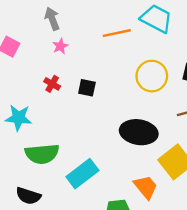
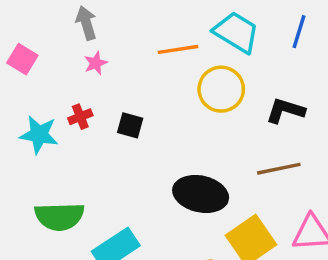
yellow circle: (152, 76) -> (221, 89), moved
red cross: (52, 84) -> (80, 117), turned 35
cyan star: (18, 118) -> (39, 135), moved

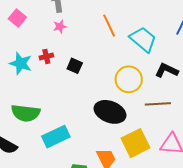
cyan trapezoid: (236, 32) -> (143, 39), moved
orange line: (178, 49) -> (109, 26), turned 65
yellow circle: (221, 89) -> (129, 79), moved

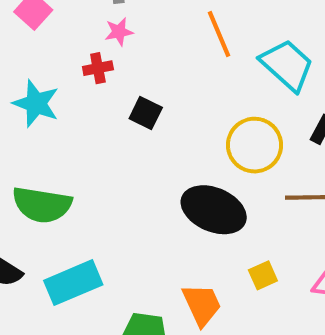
red cross: (46, 57) -> (98, 68), moved
cyan rectangle: (56, 137) -> (73, 283), moved
yellow square: (136, 143) -> (263, 275), size x0.5

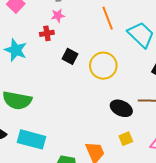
yellow circle: (255, 145) -> (103, 66), moved
black ellipse: (214, 210) -> (121, 108), moved, size x0.7
cyan rectangle: (73, 283) -> (32, 139), turned 36

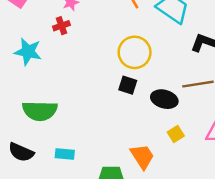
black square: (70, 56) -> (128, 85), moved
cyan rectangle: (32, 139) -> (65, 154), size x0.6

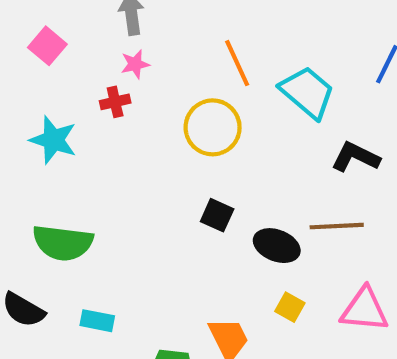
yellow circle: (135, 52) -> (213, 127), moved
yellow square: (176, 134) -> (290, 307), turned -35

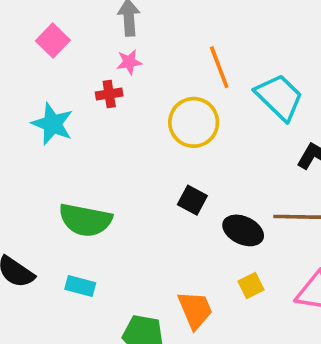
green semicircle: (63, 243) -> (85, 220), moved
yellow square: (290, 307) -> (251, 285), turned 30

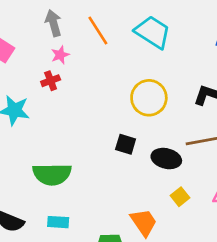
orange line: (219, 67) -> (98, 30), moved
cyan trapezoid: (279, 97) -> (153, 32), moved
yellow circle: (194, 122) -> (149, 98), moved

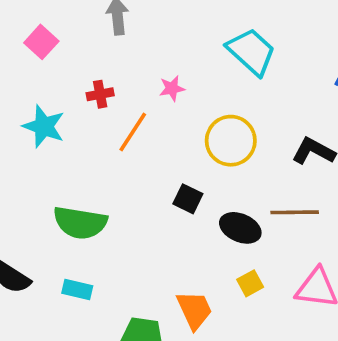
orange line: (98, 30) -> (133, 132), moved, turned 56
pink star: (60, 55) -> (172, 88), moved

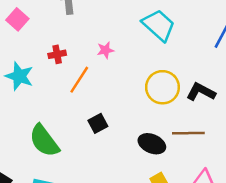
yellow circle: (231, 141) -> (162, 87), moved
black square: (188, 199) -> (98, 123), moved, turned 36
green semicircle: (80, 223) -> (44, 141), turned 44

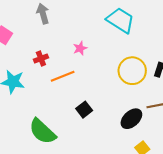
orange line: (79, 80) -> (63, 76), turned 45
black ellipse: (152, 144) -> (131, 119), turned -55

